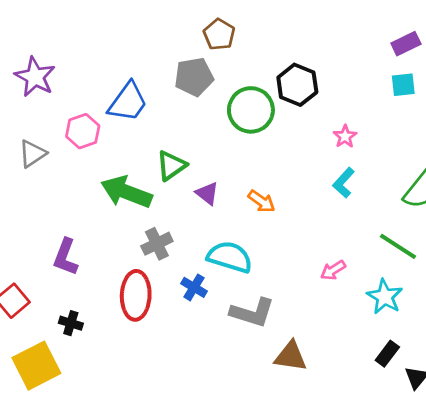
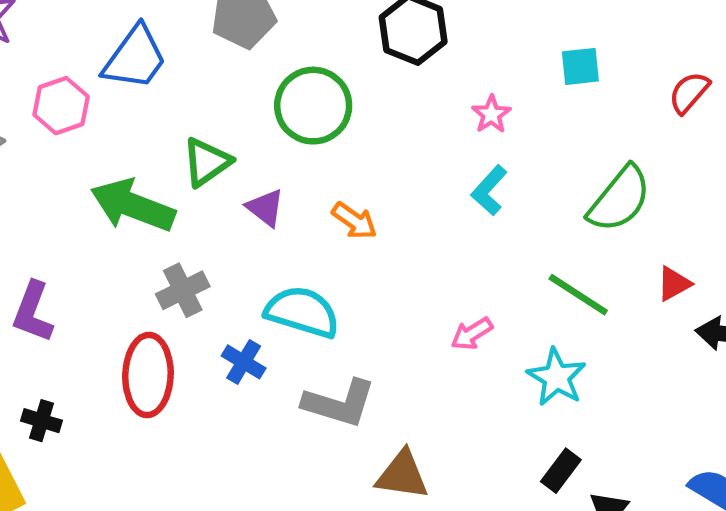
cyan square: (403, 85) -> (580, 66), moved
green circle: (251, 110) -> (313, 106), moved

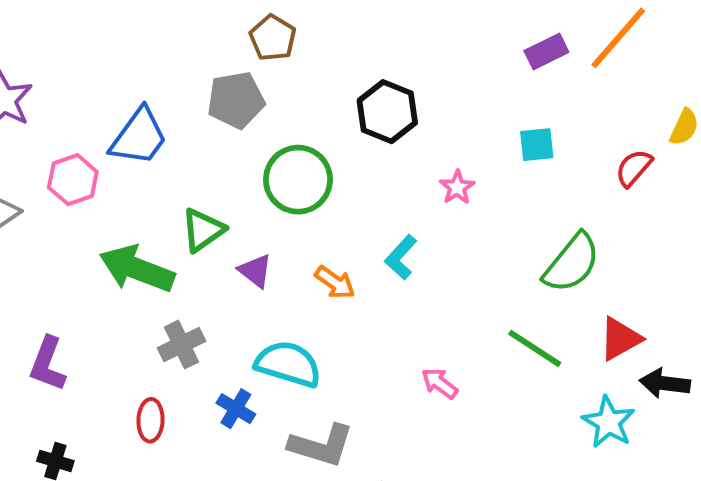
cyan L-shape: (489, 190) -> (401, 257), moved
red triangle: (674, 284) -> (620, 339), size x1.4
pink arrow: (472, 334) -> (440, 383), turned 69
red ellipse: (148, 375) -> (150, 420), size x0.6
cyan star: (556, 377) -> (609, 422), moved

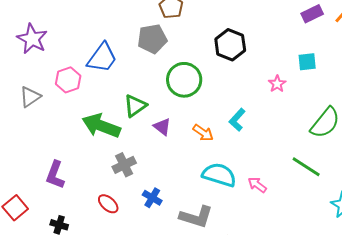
pink star: (457, 187) -> (277, 84), moved
cyan semicircle: (288, 364) -> (219, 175), moved
red ellipse: (150, 420) -> (108, 204), turned -50

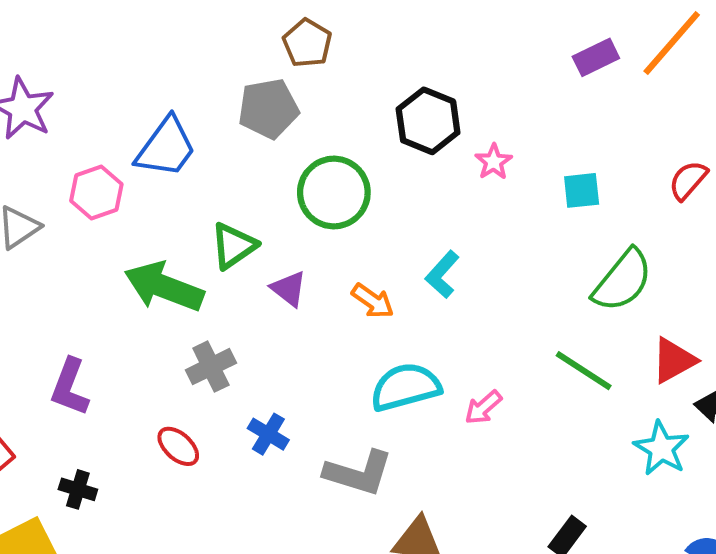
cyan square: (307, 62) -> (582, 190), moved
pink star: (277, 84) -> (494, 162), moved
cyan semicircle: (219, 175) -> (405, 387), turned -32
pink arrow: (257, 185) -> (483, 407), turned -78

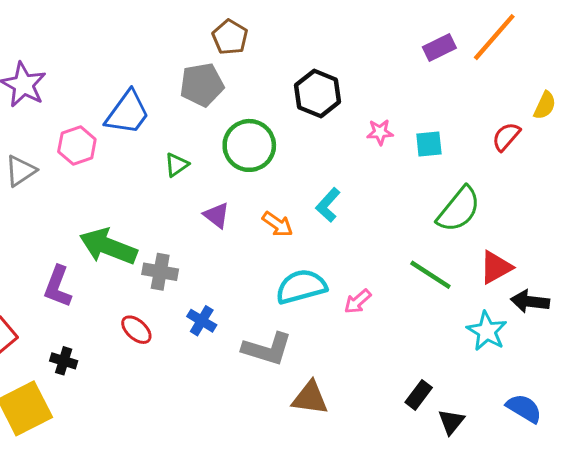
pink star: (494, 162) -> (380, 132), moved, turned 30
green triangle: (234, 246) -> (176, 165), moved, size x0.7
green arrow: (164, 287) -> (108, 246), moved
gray cross: (211, 367) -> (160, 272), turned 36

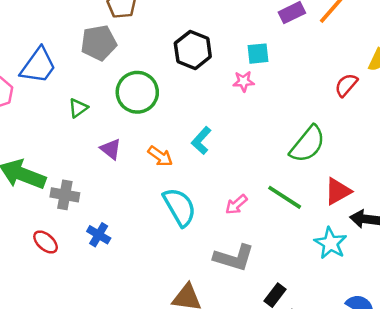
cyan square: (429, 144) -> (258, 54), moved
cyan semicircle: (301, 287) -> (180, 207), turned 75
pink arrow: (358, 301) -> (236, 205), moved
gray L-shape: (267, 349) -> (234, 258), moved

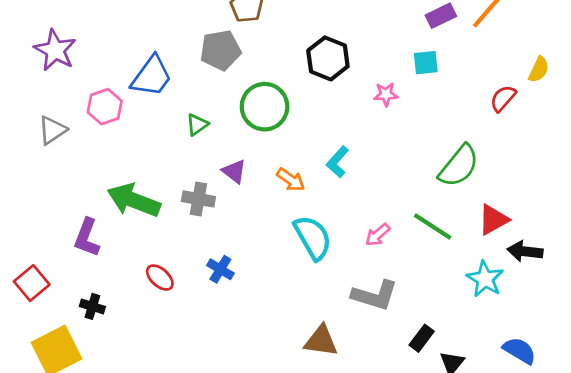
cyan square: (258, 54) -> (426, 63), moved
gray cross: (65, 195) -> (198, 199), moved

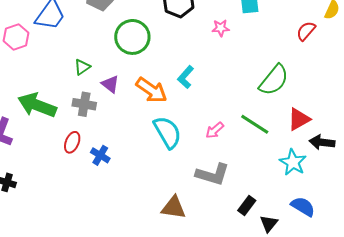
green triangle: (197, 125) -> (82, 67), moved
orange arrow: (291, 180) -> (151, 90), size x1.5
red ellipse: (160, 278) -> (72, 142), moved, turned 70
blue semicircle: (519, 351) -> (303, 207), moved

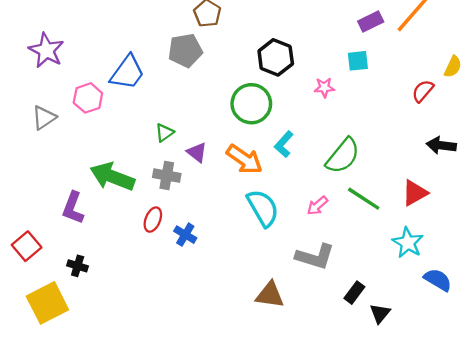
green circle: (132, 37) -> (251, 104), moved
green semicircle: (274, 80) -> (343, 156), moved
black arrow: (322, 142) -> (441, 145), moved
blue semicircle: (303, 207) -> (438, 280), moved

